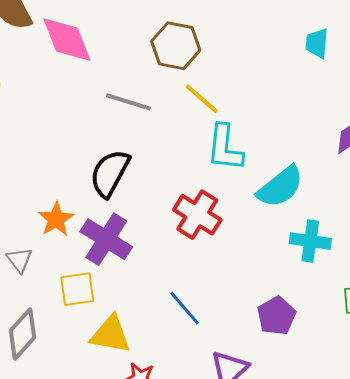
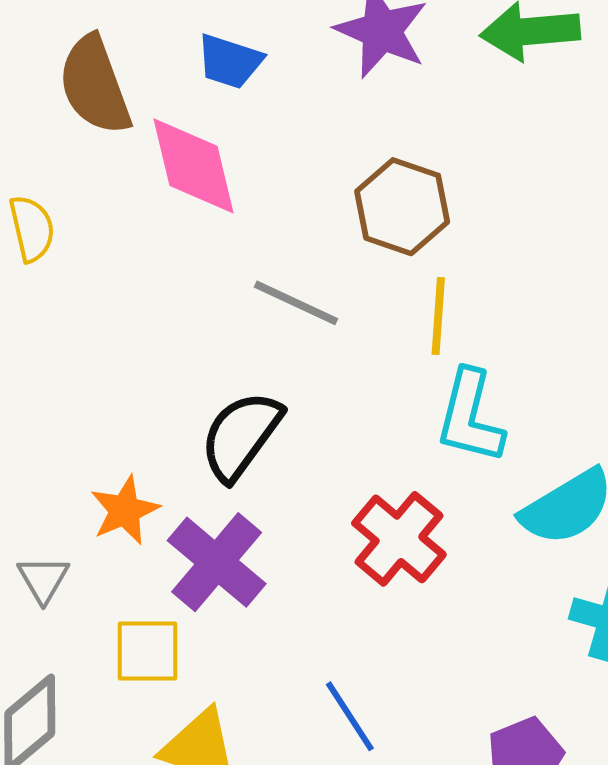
yellow line: (202, 99) -> (438, 316), turned 45

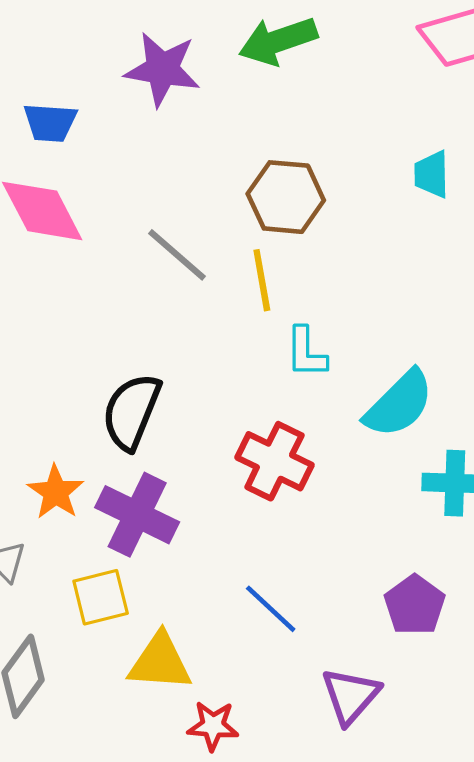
brown hexagon: (402, 207) -> (286, 197), moved
gray line: (296, 303) -> (177, 255), moved, turned 30
cyan L-shape: (470, 417) -> (306, 352), size x0.7

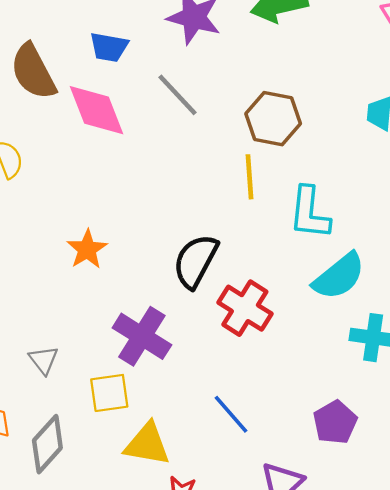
gray line: (177, 255) -> (178, 95), moved
cyan L-shape: (306, 352) -> (309, 213), moved, size x1.4
black semicircle: (131, 412) -> (196, 261), moved
orange star: (56, 492) -> (87, 249), moved

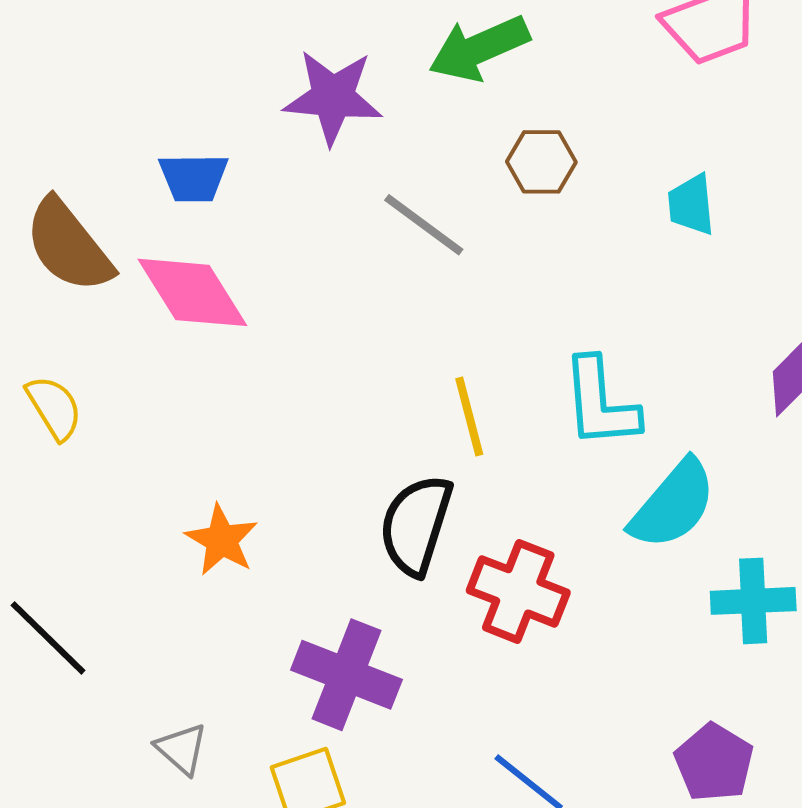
gray line: (178, 95) -> (424, 225), moved
brown hexagon: (273, 119) -> (541, 162), moved, size x0.7
yellow line: (249, 177) -> (469, 417), moved

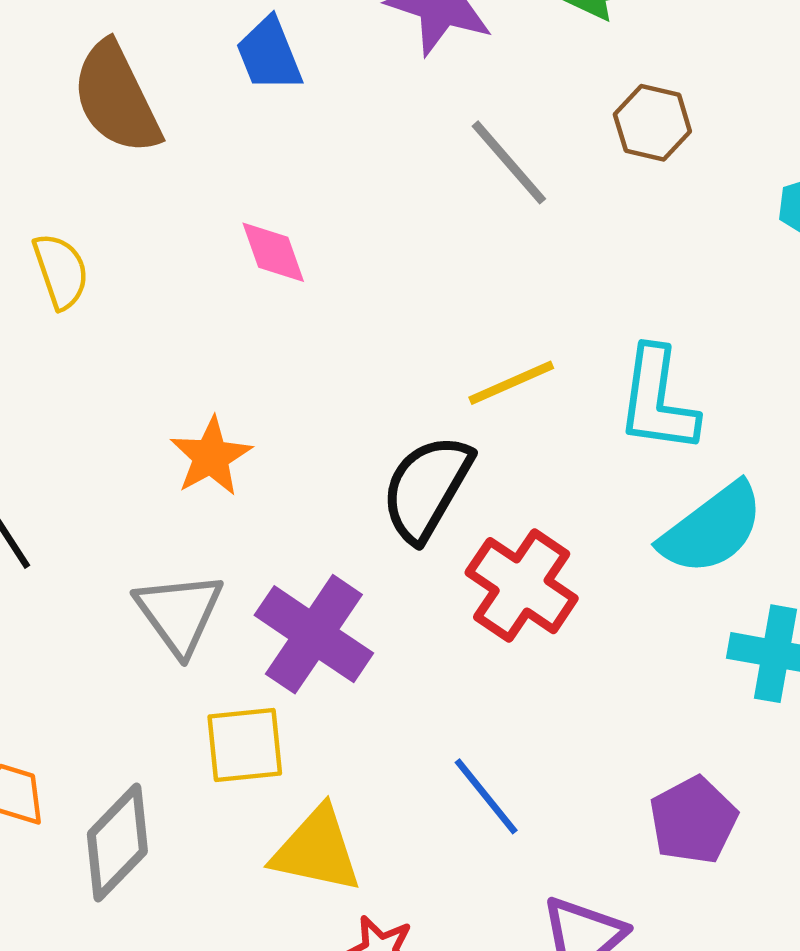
blue trapezoid: (193, 178) -> (269, 54), turned 56
pink diamond: (192, 292) -> (273, 252), moved, size x0.6
yellow line: (469, 417) -> (511, 383), turned 68
gray triangle: (182, 749) -> (179, 613), moved, size x1.5

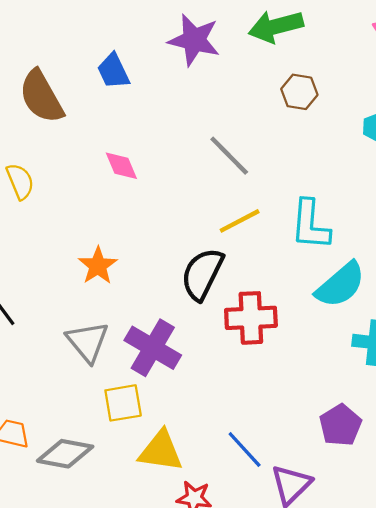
gray line: (509, 162) -> (229, 156), moved
red cross: (522, 586) -> (251, 318), turned -33
blue line: (486, 796) -> (245, 449), moved
gray diamond: (117, 843) -> (65, 454), turned 60

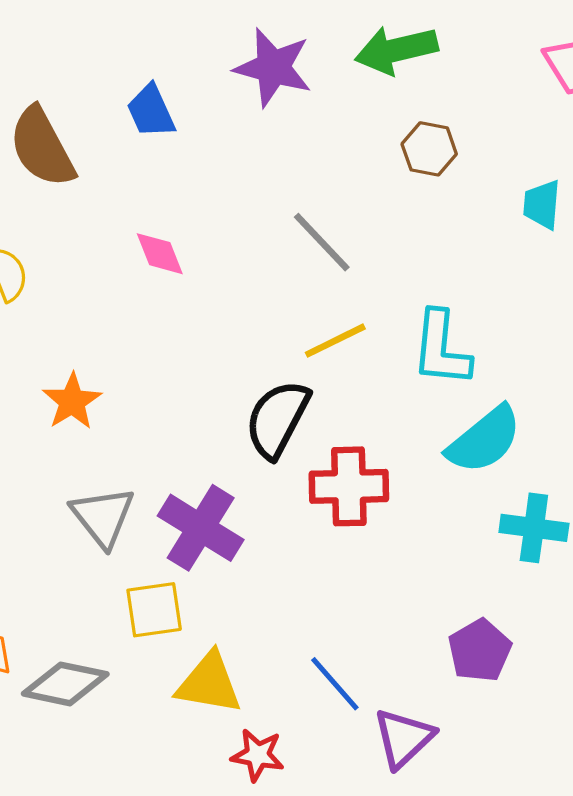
orange star: (98, 266) -> (72, 401), moved

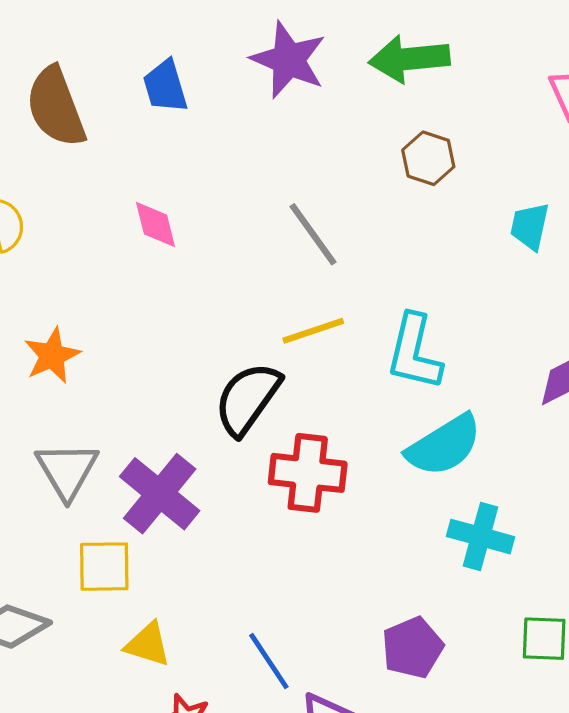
yellow triangle: (209, 683) -> (148, 644), size x0.7

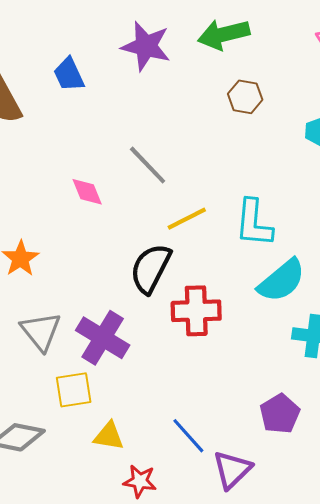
pink diamond: (155, 225) -> (87, 192), moved
gray line: (313, 234) -> (148, 165), moved

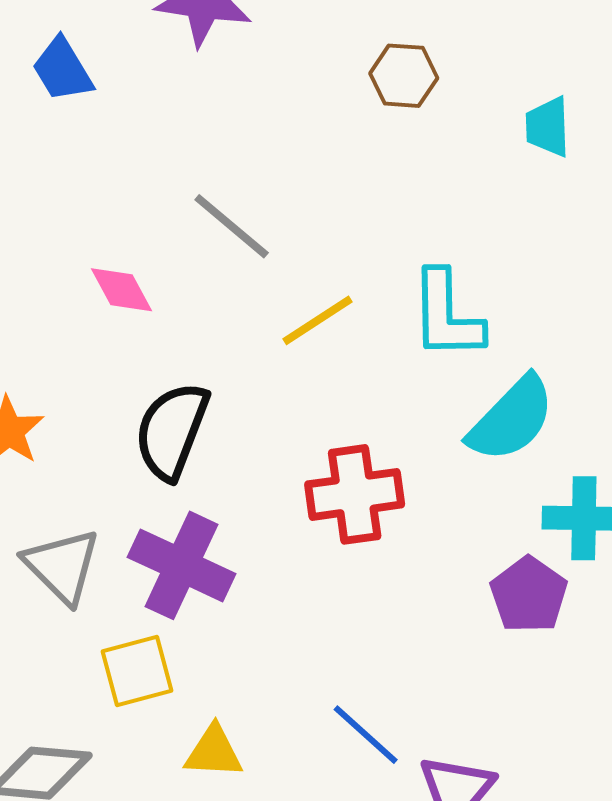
black semicircle: (151, 268) -> (172, 431), moved
purple pentagon: (280, 414) -> (529, 595), moved

